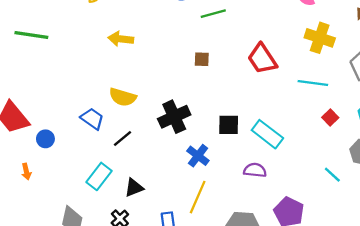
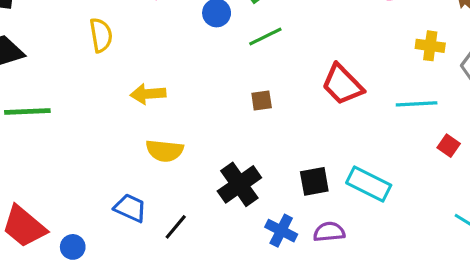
yellow cross: (320, 38) -> (430, 46), moved, size x0.7
yellow semicircle: (123, 97) -> (165, 151), moved
purple semicircle: (255, 170) -> (329, 232), moved

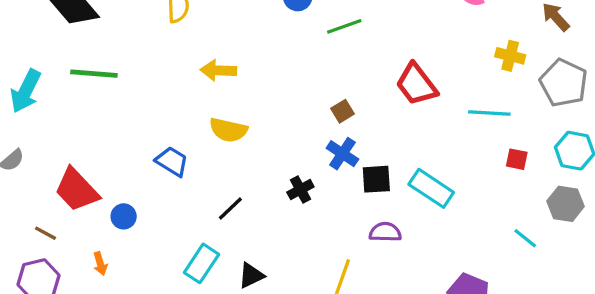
brown square: (262, 101) -> (343, 111), moved, turned -30
red square: (449, 146) -> (517, 159), turned -30
black cross: (239, 184) -> (300, 190), moved, size x0.6
blue trapezoid: (130, 208) -> (172, 161), moved
blue cross: (281, 231) -> (342, 154), moved

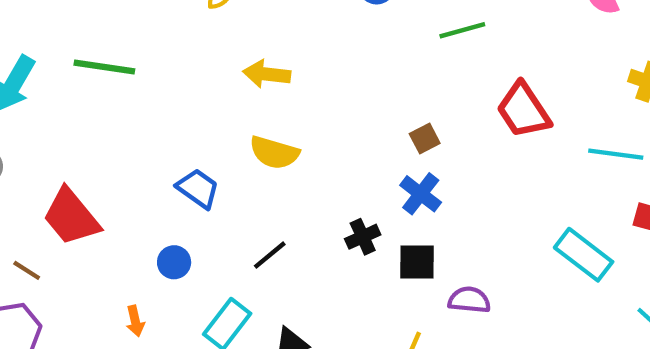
green line: (344, 26) -> (462, 30), moved
black square: (376, 179) -> (417, 262), moved
cyan rectangle: (431, 188) -> (584, 255), moved
blue circle: (124, 216) -> (174, 262), moved
orange arrow: (100, 264) -> (135, 321), moved

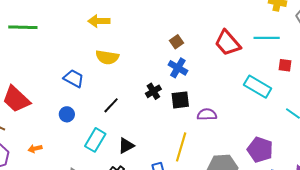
red trapezoid: (523, 110) -> (228, 43), moved
orange arrow: (135, 321) -> (35, 149), moved, turned 96

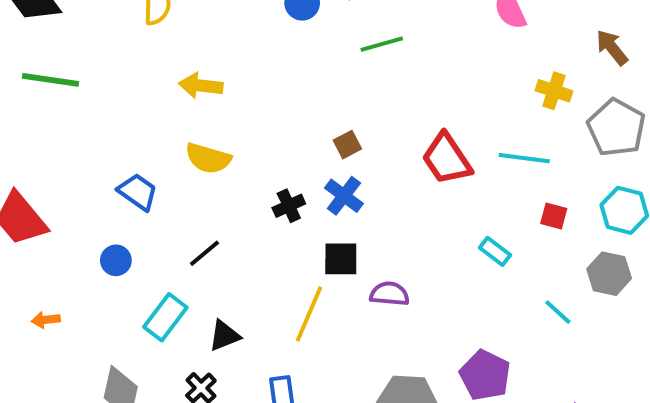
cyan rectangle: (258, 87) -> (495, 251), size x0.6
black cross: (153, 91) -> (289, 206), moved
yellow line: (181, 147) -> (309, 314), moved

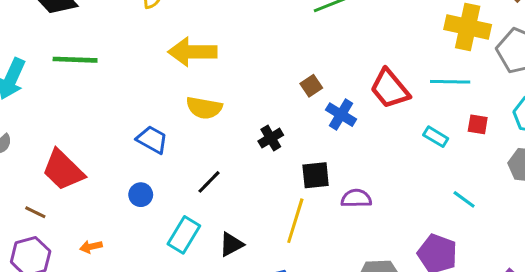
yellow arrow: (201, 86) -> (192, 52), size x1.4
yellow cross: (554, 91) -> (468, 27), size x1.6
blue cross: (344, 196) -> (341, 115), moved
cyan rectangle: (495, 251) -> (436, 137), moved
cyan line: (558, 312) -> (464, 199), moved

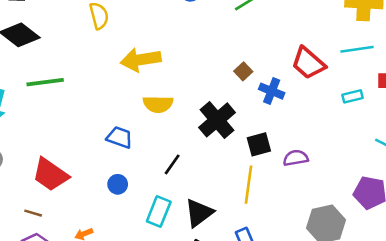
cyan rectangle: (436, 137) -> (353, 96), turned -36
black cross: (271, 138) -> (217, 120), size x1.8
black triangle: (231, 244) -> (199, 213), size x1.4

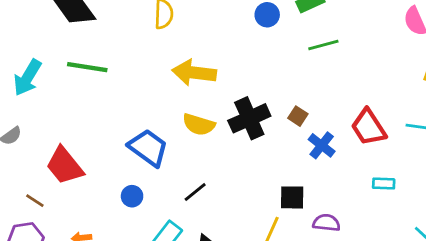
brown square: (243, 71) -> (298, 116), turned -30
cyan rectangle: (353, 96) -> (384, 184), moved
black cross: (217, 120) -> (249, 118), moved
blue trapezoid: (120, 137) -> (148, 148), size x1.4

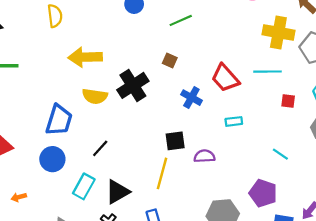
brown square: (298, 116) -> (170, 61), moved
blue trapezoid: (148, 148) -> (59, 120), turned 80
cyan rectangle: (384, 184) -> (234, 121), moved
blue circle: (132, 196) -> (52, 159), size x1.5

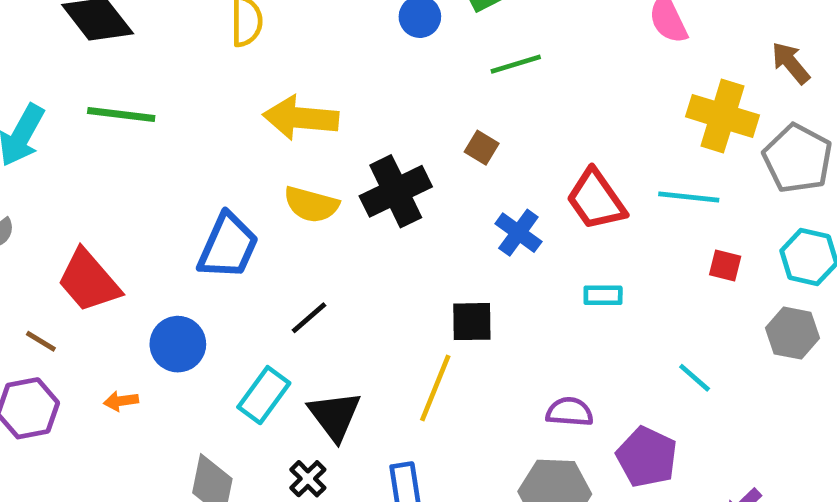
purple semicircle: (204, 156) -> (570, 412), moved
blue circle: (52, 159) -> (178, 344), moved
black triangle: (117, 192) -> (335, 416), turned -44

